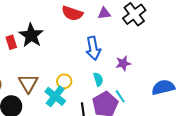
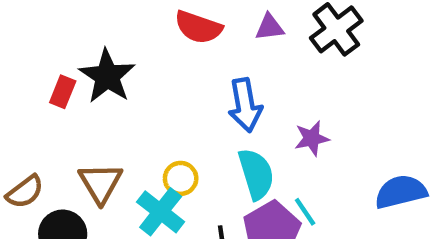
red rectangle: (11, 42) -> (63, 92), turned 40
cyan semicircle: (98, 79) -> (256, 174), size x1.6

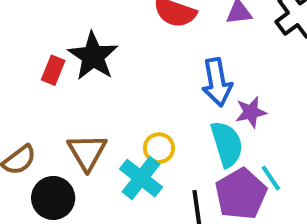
purple star: (312, 138) -> (251, 112), moved

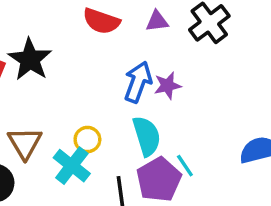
blue arrow: (217, 82) -> (138, 82), turned -150
purple star: (251, 112) -> (168, 86), moved

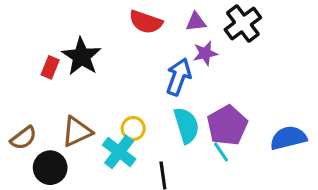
purple star: (168, 86) -> (205, 53), moved
brown triangle: (25, 143) -> (77, 132), turned 36
purple pentagon: (159, 180) -> (227, 125), moved

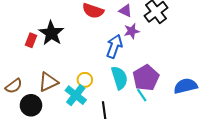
purple triangle: (196, 22) -> (126, 11), turned 32

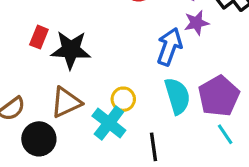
black star: (51, 33) -> (71, 50), moved, turned -30
cyan line: (142, 95) -> (225, 134), moved

